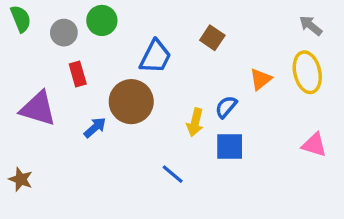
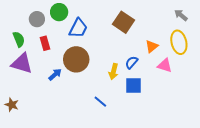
green semicircle: (21, 19) -> (19, 39), moved
brown square: (212, 38) -> (124, 22), size x1.5
blue trapezoid: (155, 57) -> (78, 28), moved
pink triangle: (314, 145) -> (165, 65), moved

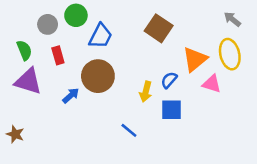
orange triangle: (152, 46) -> (195, 59), size x1.5

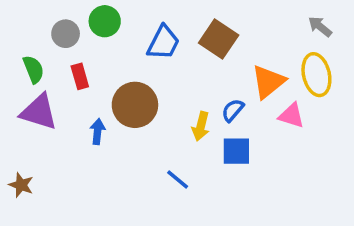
blue trapezoid: (101, 36) -> (163, 43), moved
blue arrow: (71, 95) -> (98, 132), turned -42

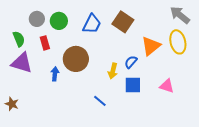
green circle: (105, 21) -> (59, 21), moved
gray arrow: (320, 27) -> (180, 15), size x1.5
pink triangle: (292, 116) -> (167, 86), moved

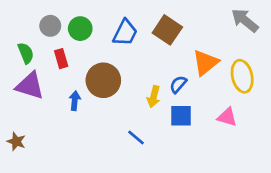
yellow ellipse: (178, 42) -> (242, 76), moved

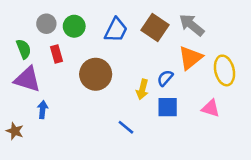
gray arrow: (245, 20) -> (192, 25), moved
blue arrow: (75, 101) -> (43, 110), moved

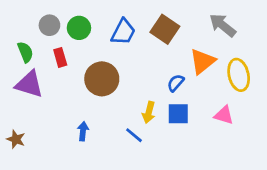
gray arrow: (192, 25) -> (223, 25), moved
yellow arrow: (142, 89) -> (149, 112), moved
blue arrow: (43, 110) -> (83, 131), moved

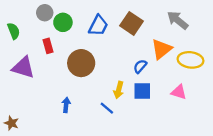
gray circle: (49, 25) -> (45, 13), moved
green semicircle: (25, 52) -> (14, 31), moved
yellow ellipse: (239, 75) -> (191, 60), turned -70
brown star: (16, 139) -> (11, 123), moved

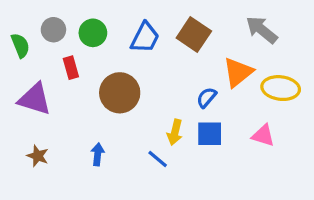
gray circle: (45, 13) -> (53, 30), moved
brown star: (11, 123) -> (38, 156), moved

